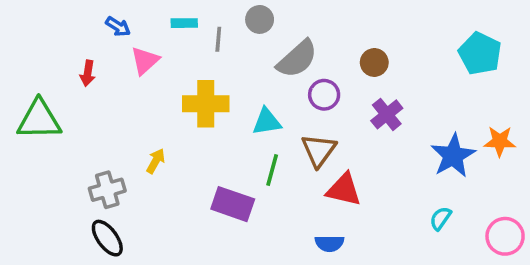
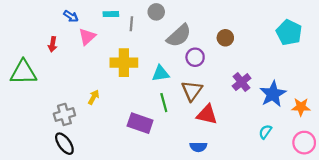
purple cross: (387, 114) -> (242, 82), moved
orange star: (500, 141) -> (301, 107), moved
green line: (272, 170) -> (164, 103), turned -30

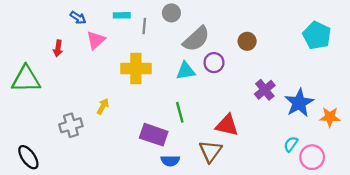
cyan triangle: (161, 73) -> (186, 71), moved
brown triangle: (192, 91) -> (210, 151), moved
pink circle: (304, 143) -> (312, 157), moved
black ellipse: (64, 144) -> (28, 157), moved
blue semicircle: (198, 147) -> (170, 161), moved

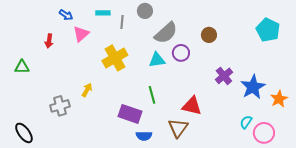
yellow cross: (136, 68) -> (115, 58), turned -30
green triangle: (26, 79) -> (22, 67), size x0.6
orange star: (330, 117) -> (279, 99), turned -30

